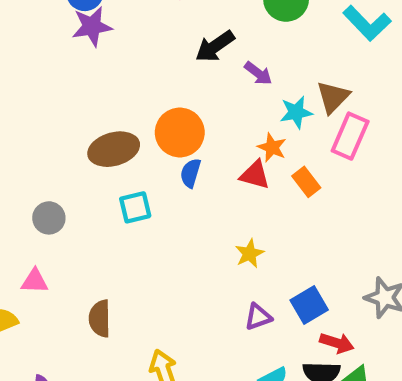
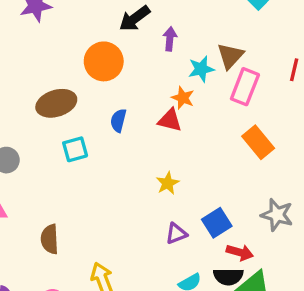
purple arrow: (258, 73) -> (170, 39), turned -120
orange circle: (180, 132) -> (104, 61), moved
orange rectangle: (306, 182) -> (258, 142), moved, size x1.4

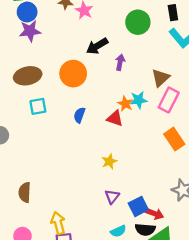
cyan star: (201, 69) -> (139, 100), moved
brown ellipse: (56, 103) -> (28, 76), moved
cyan square: (75, 149) -> (38, 106), moved
blue square: (217, 223) -> (138, 206), moved
purple triangle: (176, 234) -> (112, 197), turned -35

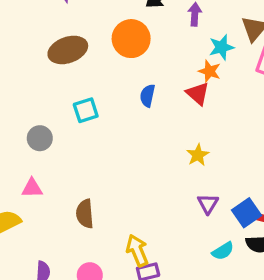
cyan star: (139, 100) -> (221, 47), moved
cyan square: (38, 106) -> (86, 110), moved
red triangle: (115, 118) -> (198, 94), turned 30

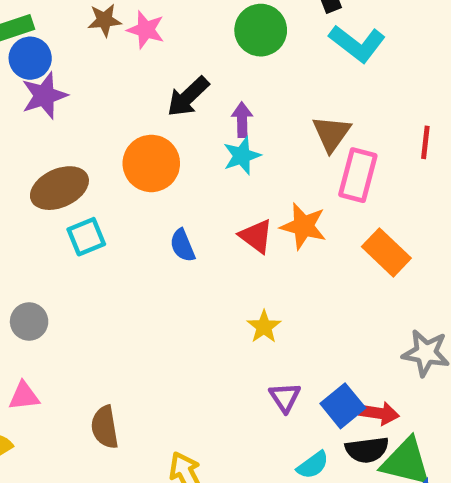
cyan star: (221, 47) -> (242, 156), moved
orange star: (210, 71) -> (303, 226), moved, size x1.4
blue semicircle: (148, 96) -> (183, 245), turned -30
cyan square: (86, 110) -> (86, 237), moved

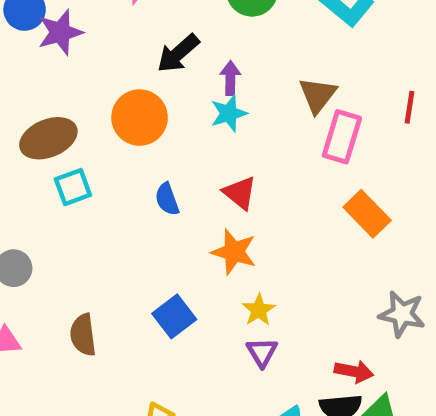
purple star: (44, 96) -> (60, 32), moved
orange star: (303, 226) -> (234, 252), moved
yellow star: (264, 327) -> (259, 310), moved
blue square: (343, 406) -> (174, 316), moved
brown semicircle: (105, 427) -> (83, 335), moved

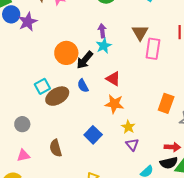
black arrow: (178, 53) -> (85, 60), moved
brown ellipse: (48, 138) -> (57, 96), moved
orange rectangle: (367, 214) -> (166, 103), moved, turned 72

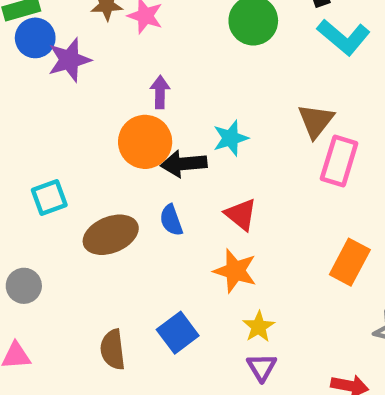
purple arrow: (102, 31) -> (160, 92), moved
black arrow: (85, 60) -> (184, 164), turned 36
cyan square: (42, 86) -> (49, 198), moved
orange rectangle: (166, 103) -> (350, 262), moved
brown semicircle: (56, 148) -> (113, 350), moved

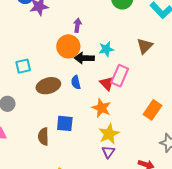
pink rectangle: (339, 161) -> (120, 76), moved
yellow star: (259, 327) -> (109, 134), size x1.5
blue square: (178, 333) -> (65, 123), moved, turned 36

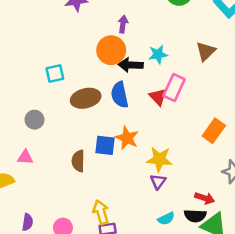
blue semicircle: (76, 82) -> (120, 95), size x1.5
orange star: (101, 108) -> (127, 138), moved
yellow star: (109, 134) -> (159, 159), turned 30

